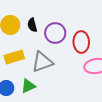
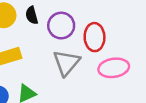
gray triangle: (42, 62) -> (66, 63), moved, turned -30

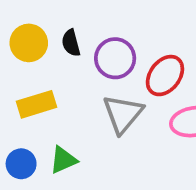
red ellipse: (95, 37) -> (165, 76), turned 40

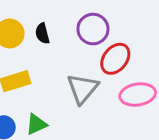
purple circle: (115, 58) -> (93, 29), moved

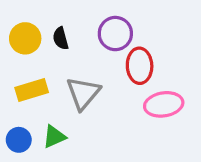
red ellipse: (115, 59) -> (140, 66), turned -40
gray triangle: (83, 89) -> (83, 93), moved

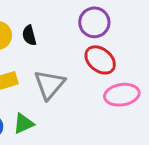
purple circle: (115, 34) -> (94, 22), moved
red ellipse: (140, 66) -> (100, 60), turned -48

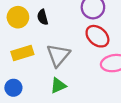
green triangle: (23, 124) -> (58, 85), moved

